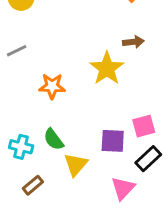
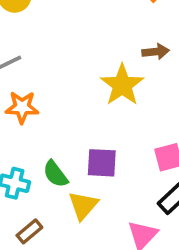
orange star: (52, 86) -> (22, 107), moved
purple square: (113, 141) -> (102, 163), moved

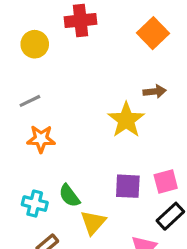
purple square: (102, 163) -> (128, 186), moved

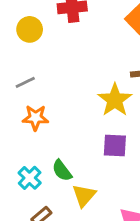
purple square: (128, 186) -> (115, 146), moved
cyan cross: (35, 204) -> (30, 178), turned 30

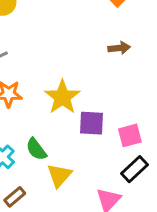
yellow star: (115, 100) -> (62, 97), moved

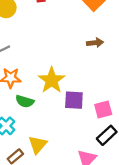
green semicircle: (36, 149) -> (25, 101), moved, turned -36
yellow triangle: (59, 175) -> (38, 145), moved

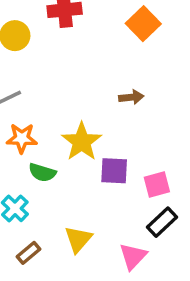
brown arrow: (95, 43) -> (131, 97), moved
yellow triangle: (38, 145) -> (78, 239), moved

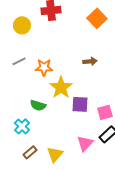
orange star: (22, 138) -> (44, 67), moved
yellow triangle: (78, 239) -> (55, 154), moved
pink triangle: (133, 256) -> (85, 143), moved

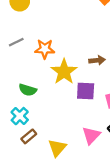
brown arrow: (90, 61) -> (97, 60), moved
green semicircle: (38, 105) -> (28, 90), moved
brown rectangle: (30, 152) -> (29, 136), moved

